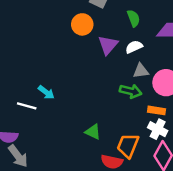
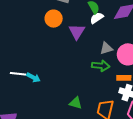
white semicircle: (134, 47) -> (97, 18), moved
white line: (27, 106) -> (18, 74), moved

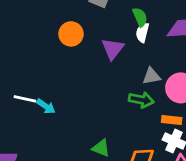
white semicircle: (97, 18) -> (142, 33), turned -48
orange circle: (54, 19) -> (71, 34), moved

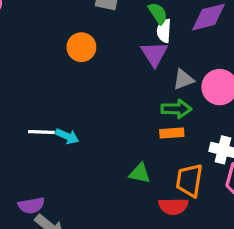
purple triangle: (113, 49) -> (154, 54), moved
orange rectangle: (172, 120) -> (172, 133), moved

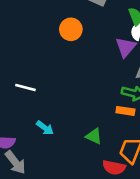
cyan arrow: (67, 136) -> (45, 128), moved

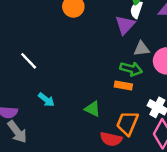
white line: (25, 88) -> (29, 61), turned 30

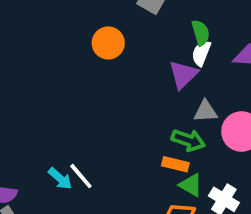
white line: (29, 61) -> (81, 176), moved
green triangle: (93, 109) -> (191, 185), moved

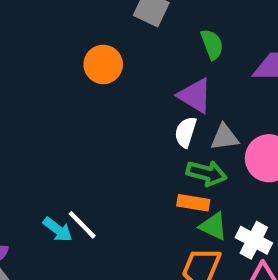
white semicircle: (201, 53) -> (186, 132), moved
purple triangle: (183, 75) -> (195, 96), turned -40

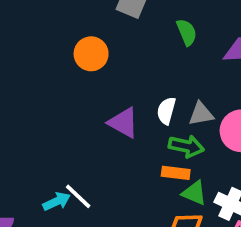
purple triangle: (195, 96) -> (123, 123), moved
cyan arrow: (58, 230) -> (57, 201), turned -60

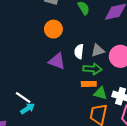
orange circle: (91, 54) -> (53, 29), moved
white line: (78, 196) -> (23, 97), moved

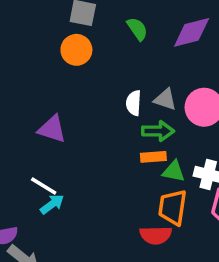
orange circle: (53, 29) -> (76, 50), moved
gray triangle: (98, 50) -> (165, 99), turned 40
purple triangle: (57, 61) -> (52, 129), moved

